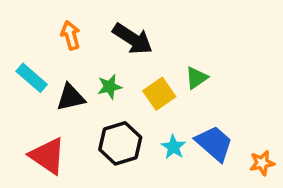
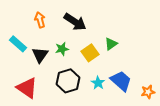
black triangle: (71, 97) -> (40, 55), turned -42

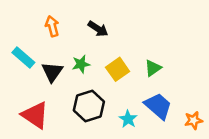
black arrow: (75, 22) -> (98, 29), size x0.7
green triangle: (111, 44) -> (153, 68), moved
cyan star: (98, 83) -> (128, 119), moved

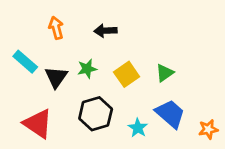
black arrow: (98, 29) -> (105, 31), turned 144

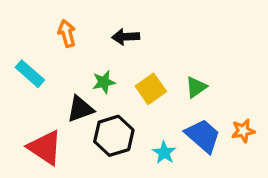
black triangle: (56, 77) -> (80, 109), moved, turned 35
orange star: (208, 129) -> (243, 131), moved

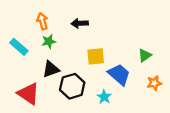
green star: (104, 82) -> (49, 41), moved
green triangle: (196, 87) -> (145, 55), moved
yellow square: (151, 89) -> (96, 56), turned 30
blue trapezoid: (203, 136) -> (119, 74), moved

